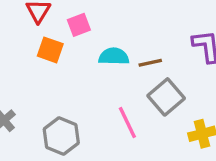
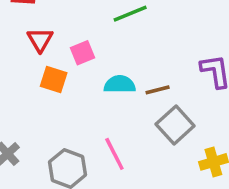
pink line: (127, 122) -> (114, 154), moved

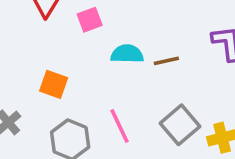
orange square: (54, 80) -> (54, 84), moved
gray square: (175, 125) -> (180, 125), moved

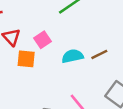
orange square: (54, 84) -> (26, 59), moved

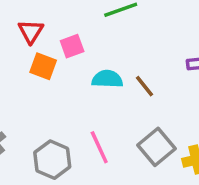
brown line: (99, 54) -> (144, 86), turned 63

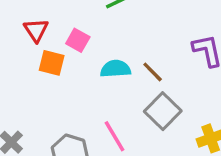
pink square: (72, 46) -> (78, 40), turned -35
gray square: (157, 147) -> (163, 111), moved

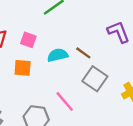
orange square: (52, 63) -> (23, 68), moved

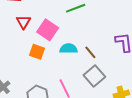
pink square: (28, 40) -> (48, 30), size x1.5

